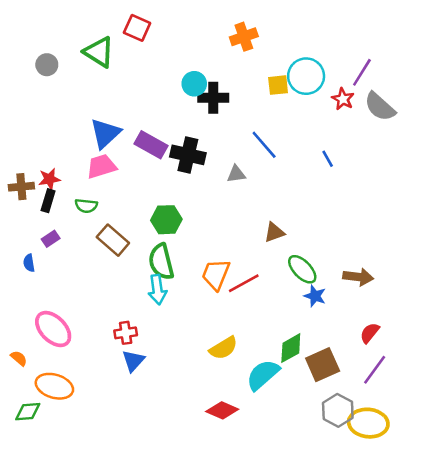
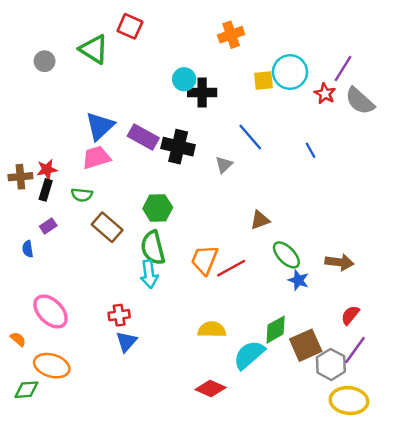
gray triangle: (236, 174) -> (224, 165), turned -36
yellow semicircle: (223, 348) -> (212, 330), turned -148
gray hexagon: (338, 410) -> (331, 364), moved

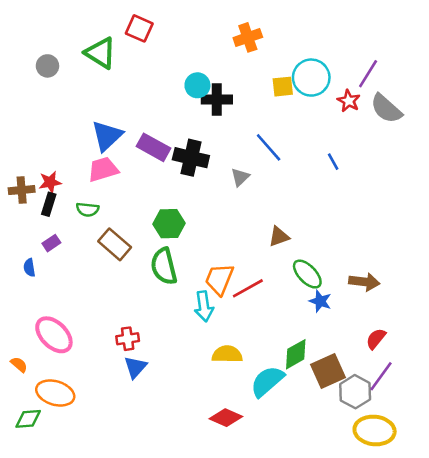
cyan arrow: (149, 274) -> (204, 306), moved

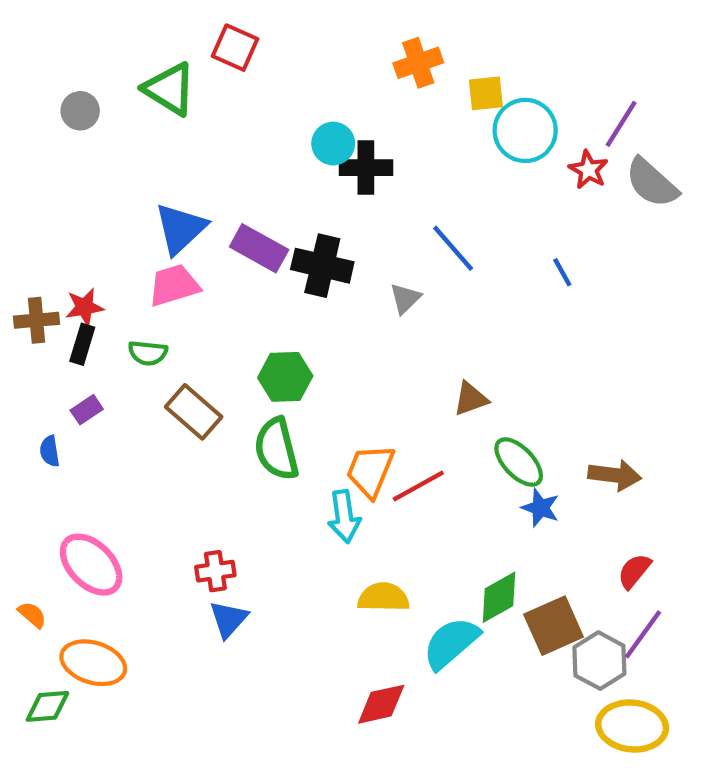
yellow square: (283, 87) -> (486, 93), moved
red diamond: (226, 418) -> (381, 704), turned -36

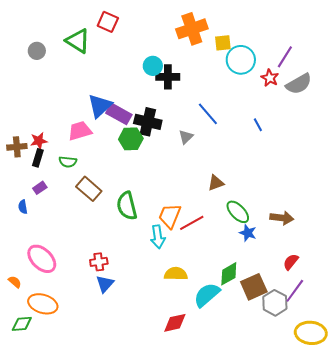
orange cross: (418, 63) -> (192, 29), size x1.4
gray semicircle: (652, 183) -> (299, 84), turned -72
blue triangle: (180, 229) -> (100, 106), moved
green hexagon: (285, 377) -> (131, 139), moved
yellow ellipse: (632, 726) -> (311, 333), moved

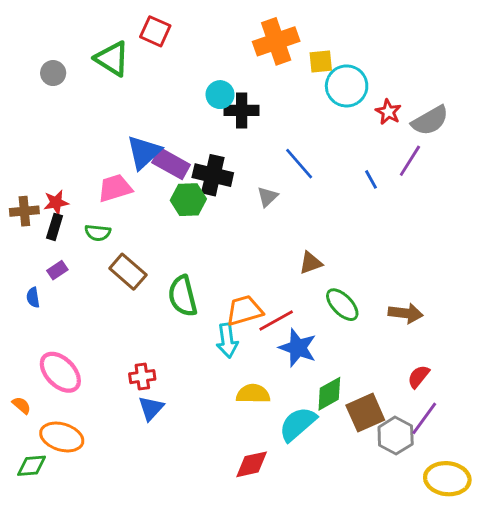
purple line: (285, 57) -> (410, 161), moved
orange trapezoid: (170, 216) -> (244, 310), turned 52
blue star: (248, 233) -> (298, 348), moved, size x1.5

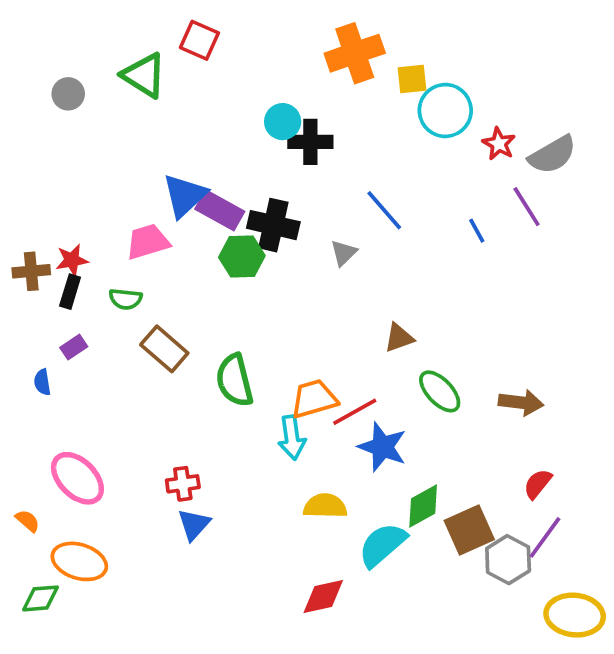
purple line: (410, 161) -> (527, 207), turned -64

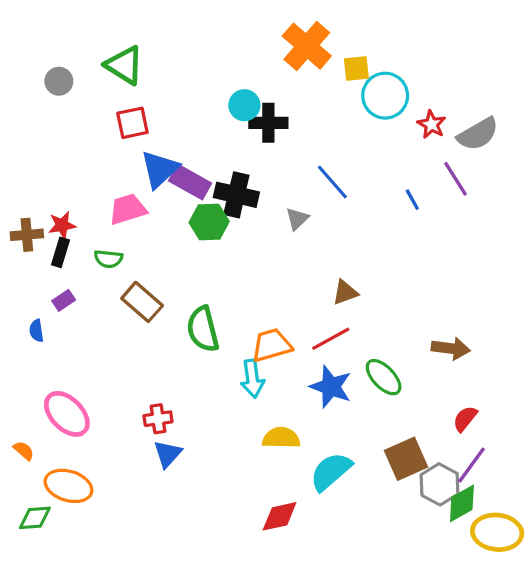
red square: (199, 40) -> (132, 123), moved, turned -36
orange cross: (355, 53) -> (307, 46), turned -30
green ellipse: (440, 391) -> (384, 377), moved
red line: (355, 412) -> (331, 339), moved
green diamond: (423, 506) -> (462, 503), moved

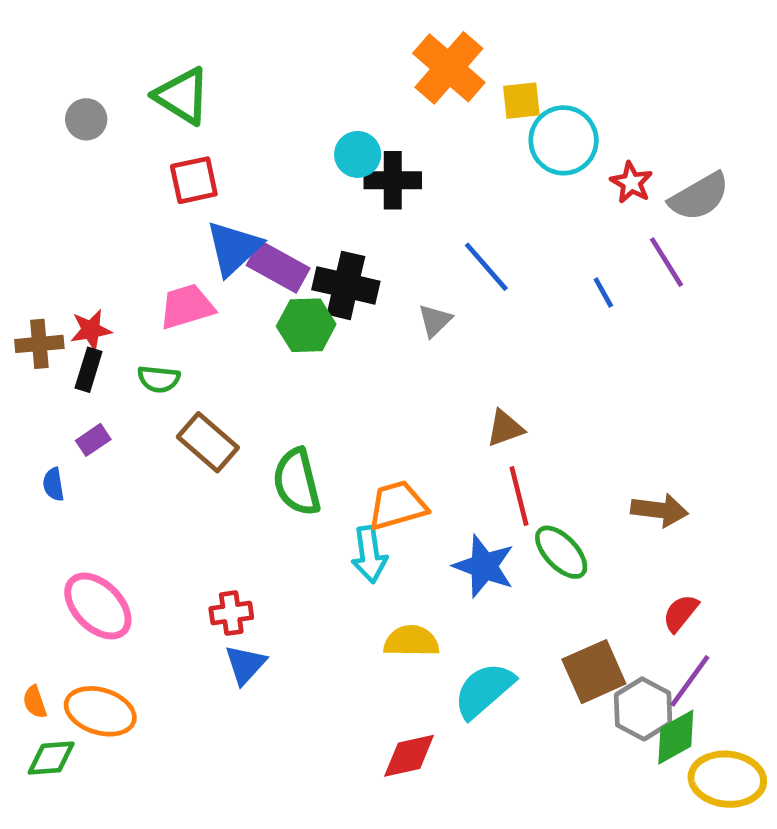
red line: (331, 339) -> (519, 496), moved, turned -75
orange semicircle: (24, 451) -> (35, 702), moved, turned -150

